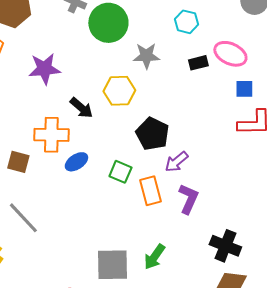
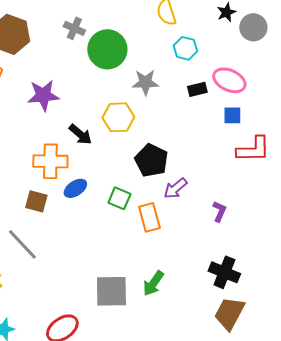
blue square: (244, 89) -> (232, 115), moved
brown square: (18, 162) -> (36, 201), moved
purple L-shape: (188, 199) -> (219, 211), moved, size x0.7

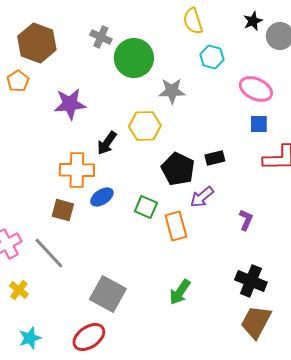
black rectangle: (197, 89) -> (215, 158), moved
black arrow: (80, 134) -> (107, 143), turned 85
gray square: (111, 291) -> (108, 294), moved, turned 30

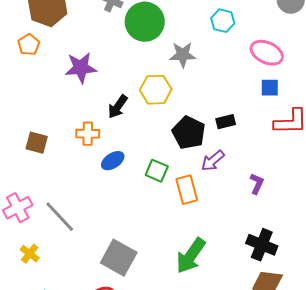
orange cross: (77, 170) -> (88, 134), size x0.7
brown square: (63, 210) -> (37, 143), moved
green arrow: (180, 292) -> (191, 256), size x1.4

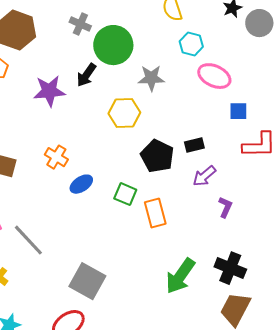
pink ellipse: (267, 53) -> (214, 76), moved
black arrow: (118, 107) -> (86, 75), moved
orange cross: (88, 134) -> (56, 157), turned 30
purple arrow: (213, 161) -> (204, 176), moved
green arrow: (191, 256) -> (180, 276), moved

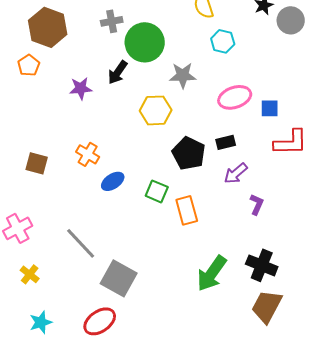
gray cross: (80, 24) -> (112, 21), turned -35
pink ellipse: (214, 76) -> (235, 97), moved, turned -44
purple star: (49, 91) -> (81, 88), size x0.7
gray line: (28, 240) -> (81, 243), moved

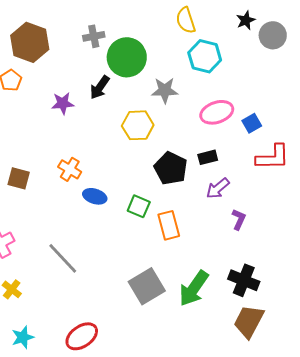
cyan hexagon: (223, 41) -> (205, 56), size x1.4
blue square: (270, 108) -> (252, 123), turned -30
blue ellipse: (113, 181) -> (95, 196), turned 50
gray square: (119, 278) -> (147, 286), moved, turned 30

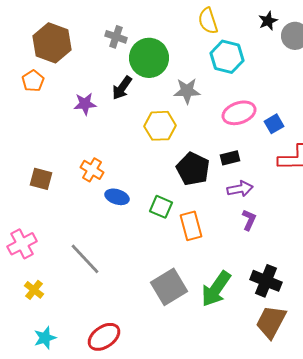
gray cross: (94, 36) -> (116, 37), turned 30
purple arrow: (218, 188) -> (240, 189), turned -150
purple L-shape: (239, 219) -> (249, 220), moved

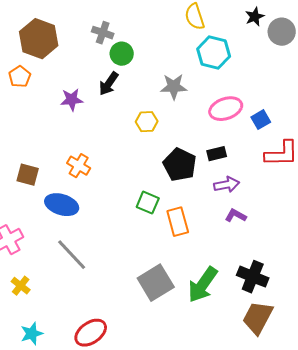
green circle: (149, 58) -> (122, 54), moved, size x0.6
yellow hexagon: (160, 126) -> (147, 122), size x0.7
blue ellipse: (117, 197) -> (62, 205), moved, size x1.4
purple L-shape: (249, 220) -> (236, 216), turned -85

